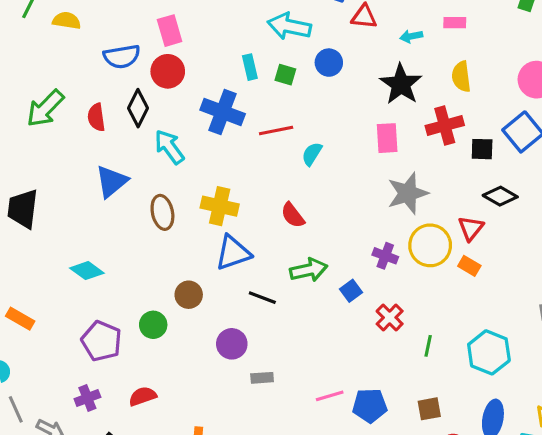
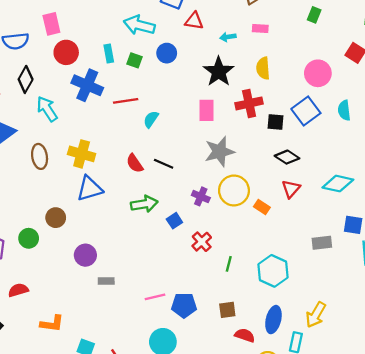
red circle: (168, 71) -> (66, 52), moved
red triangle: (471, 228) -> (291, 189), moved
black line: (262, 298) -> (164, 164), moved

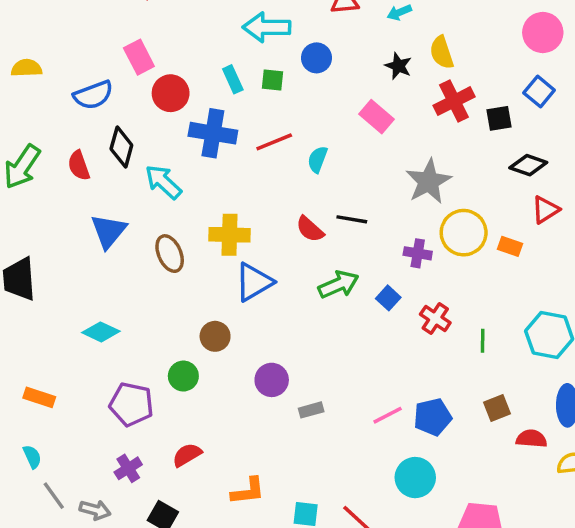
yellow semicircle: (263, 68) -> (442, 52), moved
black star: (219, 72) -> (398, 66), size x0.6
pink rectangle: (206, 110) -> (376, 117), moved, turned -35
blue square: (306, 111) -> (539, 91), size x0.7
red triangle: (291, 189) -> (545, 210), turned 30

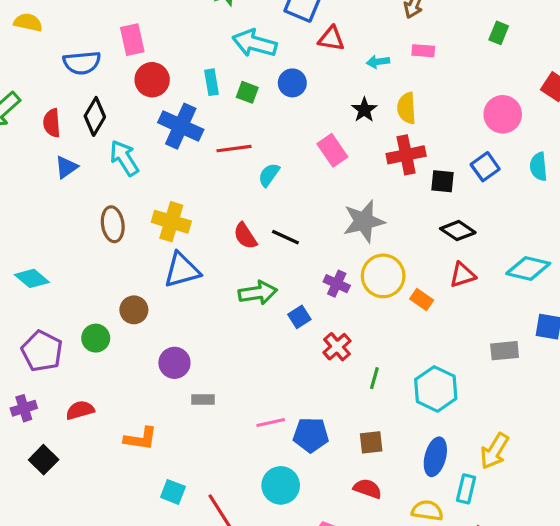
blue triangle: (109, 231) -> (66, 167), moved, size x0.7
red semicircle: (531, 439) -> (368, 489), moved
orange L-shape: (248, 491) -> (141, 439), moved

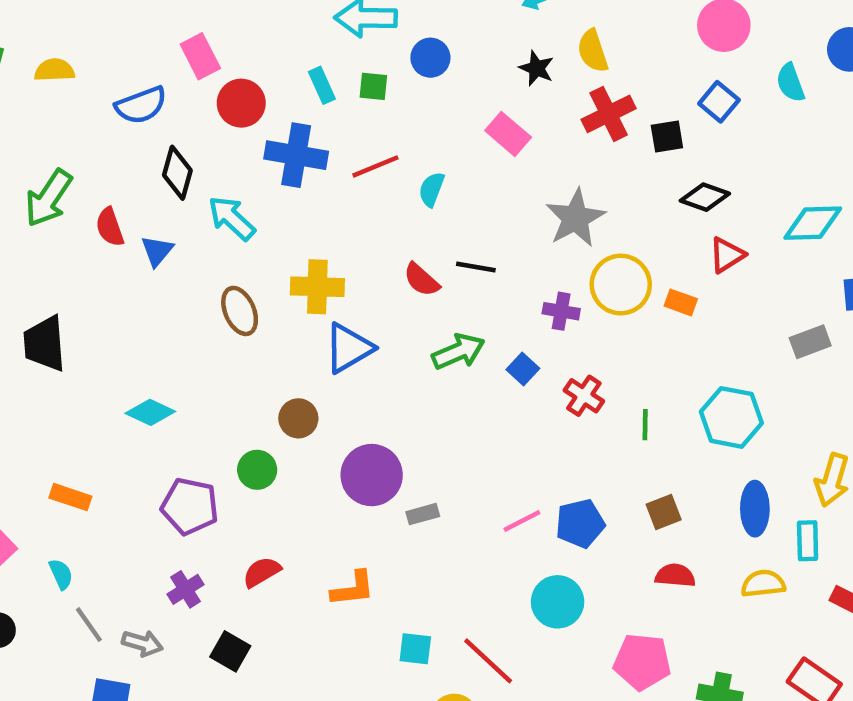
red semicircle: (52, 123) -> (110, 227), moved
purple circle: (174, 363) -> (372, 475), size x1.4

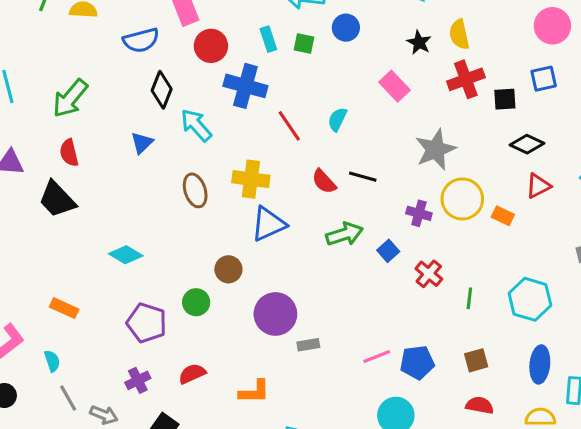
blue square: (719, 102) -> (544, 79), turned 32
red line: (375, 166) -> (289, 126), moved, turned 72
red semicircle: (110, 227) -> (69, 153), moved
black trapezoid: (44, 344) -> (57, 199), turned -45

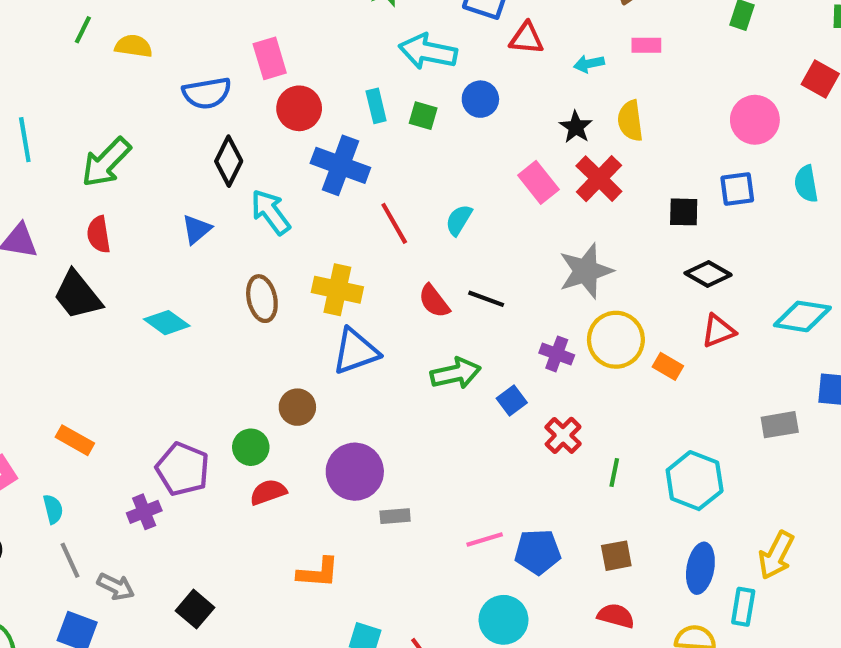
red cross: (466, 79) -> (599, 179), moved, turned -30
cyan diamond: (126, 255) -> (167, 323), moved
red semicircle: (192, 374) -> (268, 492), moved
purple cross: (138, 380) -> (144, 512), moved

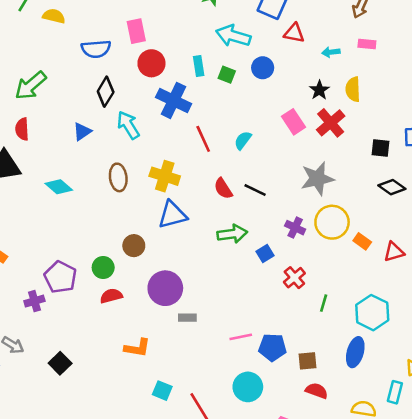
red triangle: (718, 331) -> (394, 252), moved
brown square: (616, 556) -> (308, 361), moved
blue ellipse: (700, 568) -> (355, 352), moved

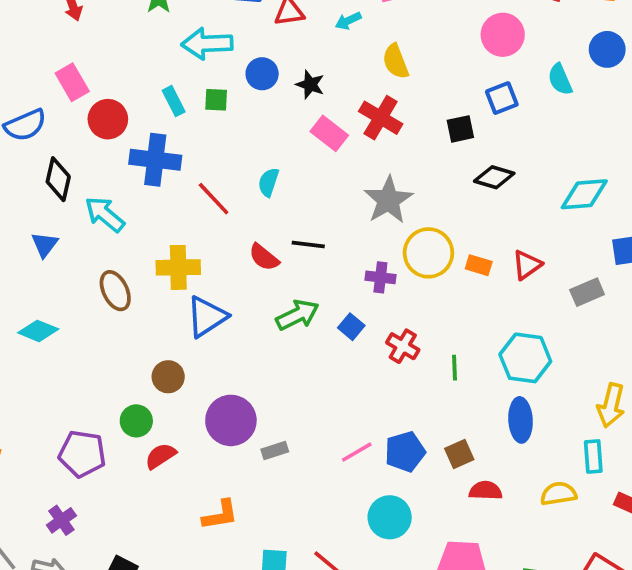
black star: (319, 90) -> (310, 85), moved
purple cross: (34, 301) -> (61, 520), moved

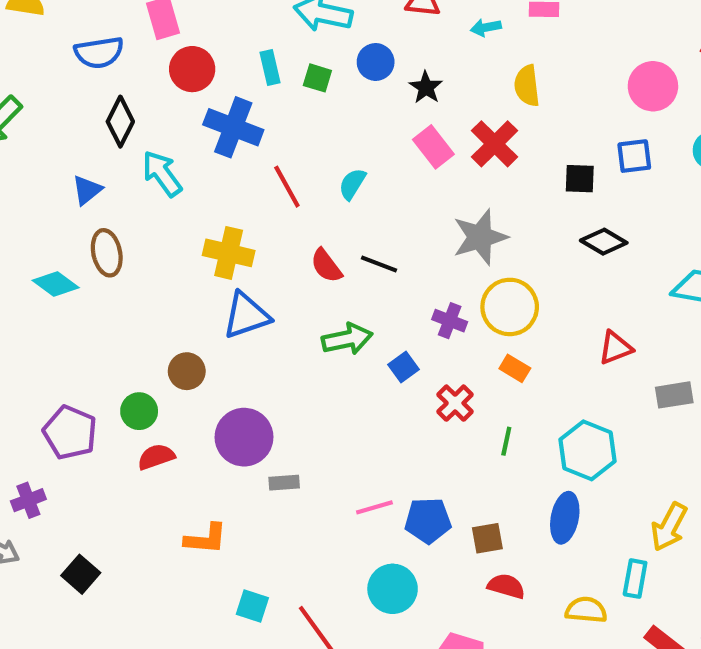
orange rectangle: (479, 265) -> (515, 368), moved
brown ellipse: (115, 291) -> (107, 253), moved

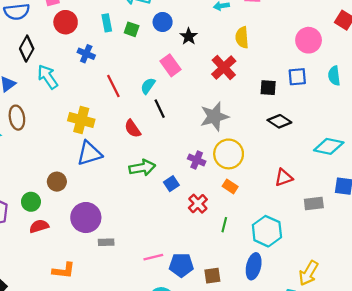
blue cross: (233, 127) -> (86, 54), size x0.6
pink rectangle: (433, 147) -> (171, 65), moved
black line: (379, 264) -> (160, 109), moved, turned 42

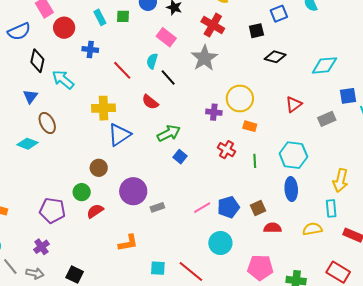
gray star: (214, 117) -> (204, 58), moved
blue square: (171, 184) -> (180, 157), moved

